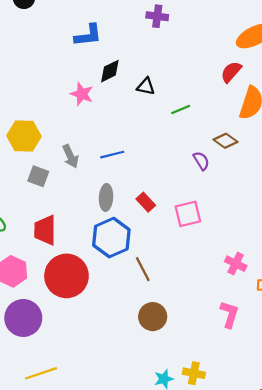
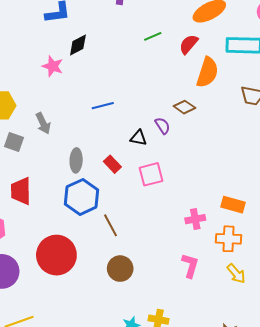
black triangle: (146, 86) -> (138, 138), moved
green line: (181, 109) -> (153, 36), moved
blue line: (112, 155) -> (103, 106), moved
pink cross: (236, 264) -> (195, 219), turned -36
red circle: (66, 276) -> (56, 255), moved

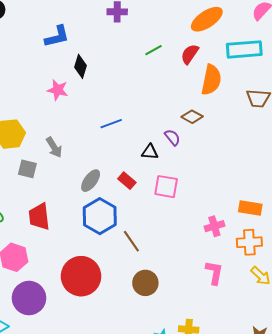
black diamond: (78, 45) -> (80, 66), turned -40
gray ellipse: (76, 160) -> (91, 181), turned 40
pink square: (151, 174) -> (166, 187), turned 30

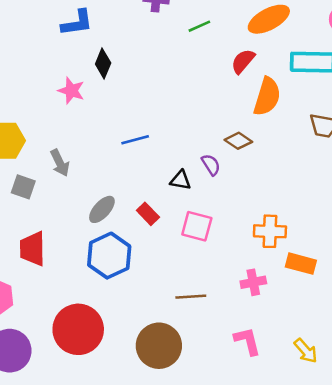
green line: (154, 50) -> (199, 26), moved
brown line: (131, 241) -> (191, 297), moved, turned -65
orange cross: (249, 242) -> (270, 231), moved
pink L-shape: (214, 273) -> (247, 341), turned -30
brown circle: (145, 283) -> (159, 346), size x1.4

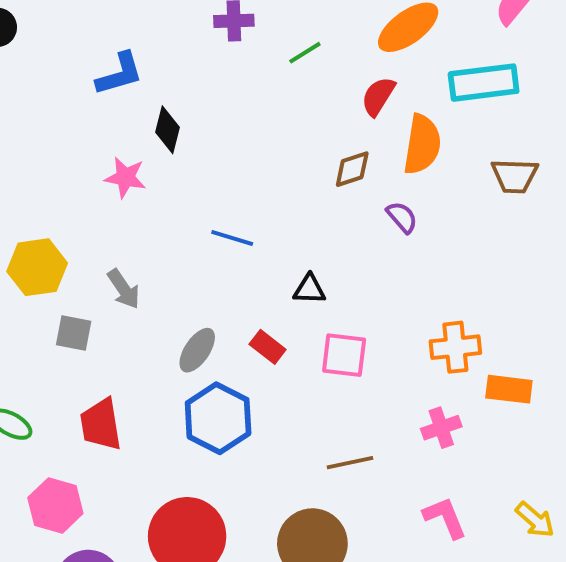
blue line: (135, 140) -> (232, 238), turned 40
brown diamond: (238, 141) -> (352, 169), moved, turned -44
purple semicircle: (211, 165) -> (402, 217), moved

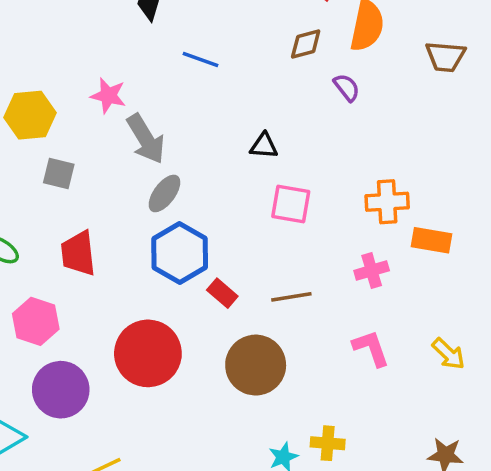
pink star: (125, 177) -> (108, 96), moved
blue line: (232, 238) -> (201, 59), moved
gray arrow: (124, 289) -> (146, 139), moved, size x1.4
red rectangle: (268, 347) -> (222, 293), moved

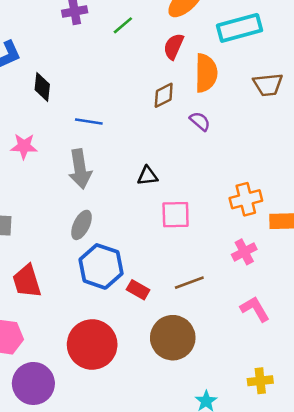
pink star: (108, 96) -> (24, 146), moved
gray arrow: (146, 139) -> (80, 169), moved, turned 33
yellow cross: (328, 443) -> (260, 381), moved

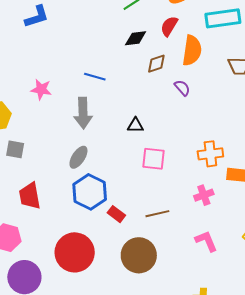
black diamond: (42, 87) -> (136, 38), moved, turned 70

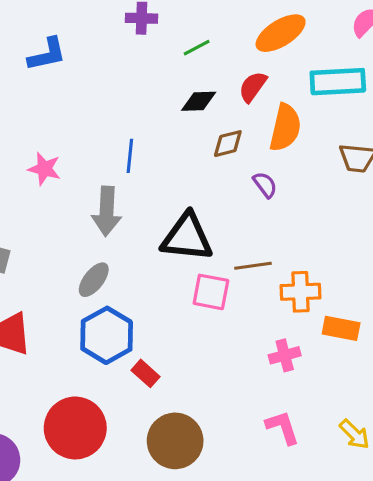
blue line: (95, 77) -> (130, 156), turned 75
black triangle: (135, 125) -> (187, 237), size x2.0
brown line: (157, 214) -> (253, 266), moved

